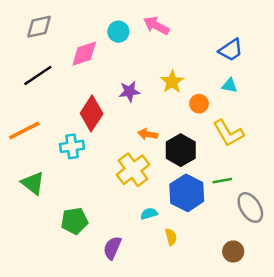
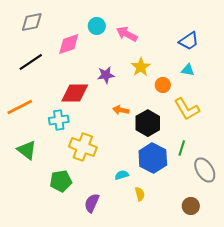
pink arrow: (156, 26) -> (127, 34), moved
red diamond: (92, 113) -> (75, 93), turned 56
yellow cross: (133, 170) -> (83, 147), moved, turned -32
green line: (222, 181) -> (182, 148), turned -63

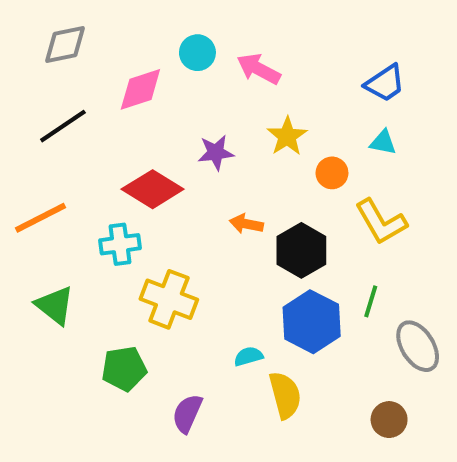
red diamond: (75, 93) -> (153, 189), turned 32
yellow semicircle: (140, 194) -> (285, 395), size x1.6

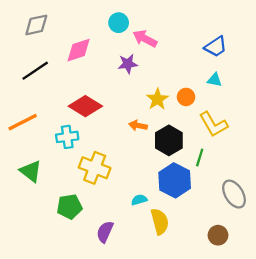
cyan circle: (197, 53) -> (119, 23), moved
yellow star: (287, 136) -> (157, 99), moved
purple star: (216, 153) -> (128, 64), moved
green line: (371, 301) -> (200, 157), moved

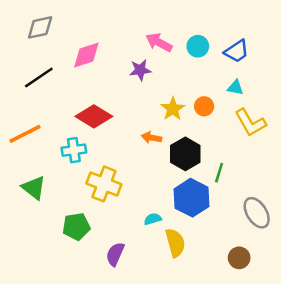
cyan circle: (119, 23) -> (198, 46), moved
yellow L-shape: (213, 124) -> (250, 123), moved

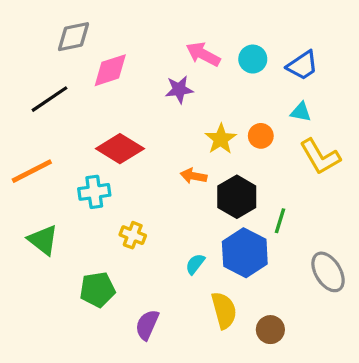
gray diamond: (40, 27) -> (73, 37), moved
yellow cross: (104, 184) -> (133, 235), size x0.6
cyan semicircle: (153, 219) -> (195, 264), moved, turned -36
brown circle: (239, 258) -> (270, 330), moved

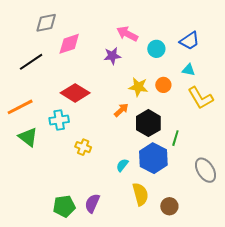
cyan circle: (253, 59) -> (156, 49), moved
yellow star: (221, 139) -> (138, 87), turned -30
orange arrow: (194, 176) -> (121, 110), turned 126
green triangle: (43, 240) -> (28, 137), moved
green pentagon: (97, 290) -> (64, 206), moved

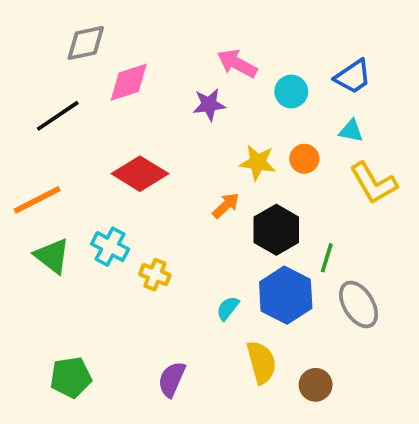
cyan cross: (59, 120) -> (110, 247), moved, turned 36
gray ellipse: (206, 170) -> (359, 304), moved
green pentagon: (64, 206) -> (71, 377), moved

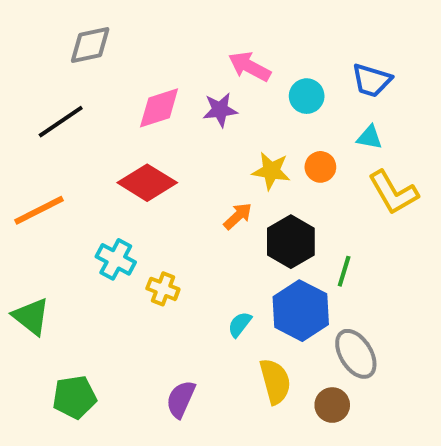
blue trapezoid: (353, 77) -> (372, 80), turned 51
pink diamond: (129, 82) -> (159, 108), moved
green triangle: (52, 256) -> (31, 316), moved
gray ellipse: (359, 304) -> (356, 354), moved

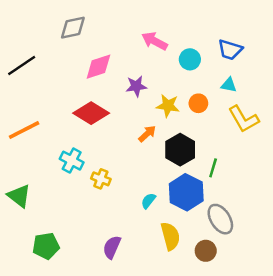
gray diamond: (90, 45) -> (73, 28), moved
purple star: (220, 110) -> (136, 86), moved
black line: (61, 122) -> (22, 65), moved

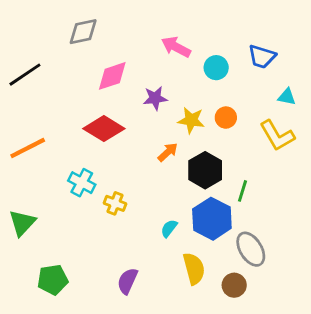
cyan triangle: (229, 85) -> (287, 97), moved
green triangle: (19, 196) -> (22, 223), turned 35

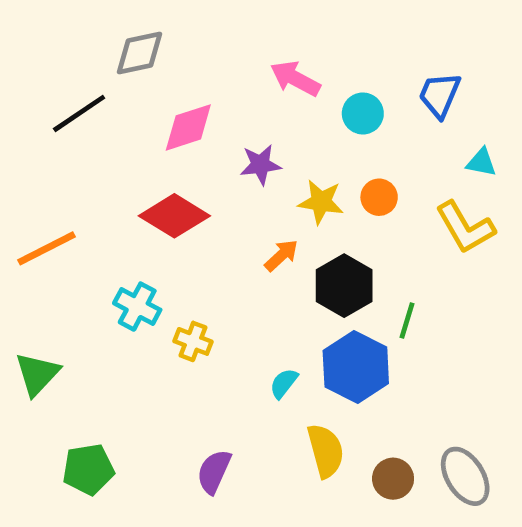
blue trapezoid: (262, 57) -> (440, 95), turned 96
black line: (25, 75) -> (79, 113), moved
gray ellipse: (251, 249) -> (465, 476), moved

